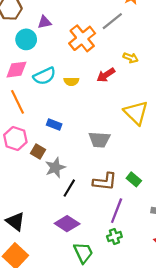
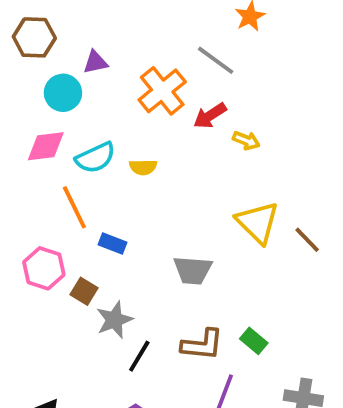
gray line: (112, 21) -> (216, 60), turned 75
yellow arrow: (131, 58) -> (246, 140), moved
red arrow: (106, 75) -> (210, 116), moved
orange line: (18, 102) -> (74, 207), moved

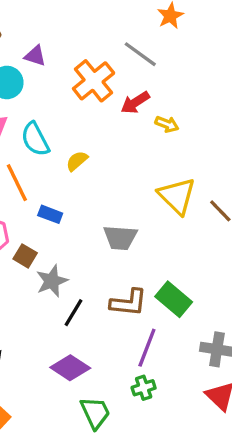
purple triangle: (95, 62) -> (35, 56), turned 30
cyan semicircle: (95, 158) -> (35, 139), turned 87
yellow semicircle: (143, 167) -> (77, 161), moved, turned 140
green rectangle: (254, 341) -> (174, 299), size x1.5

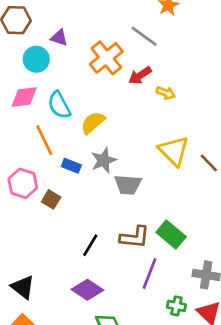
yellow semicircle: (77, 161) -> (93, 123), size x1.4
gray star: (52, 281) -> (104, 160), moved
green cross: (144, 388) -> (176, 306), moved, turned 30

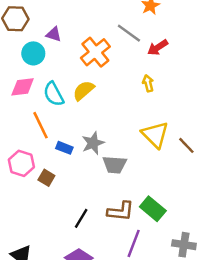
red arrow: (140, 75) -> (158, 47), moved
yellow arrow: (166, 93) -> (148, 83), turned -126
yellow semicircle: (93, 123) -> (84, 90), moved

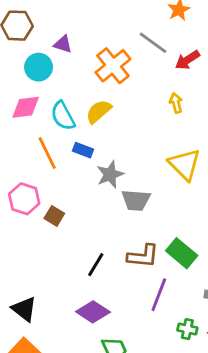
blue rectangle: (64, 148) -> (83, 150), moved

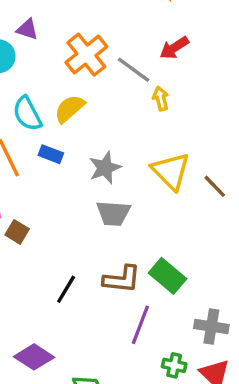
gray line: (153, 43) -> (134, 70), moved
gray star: (110, 174) -> (105, 168), moved
purple diamond: (93, 312) -> (34, 357), moved

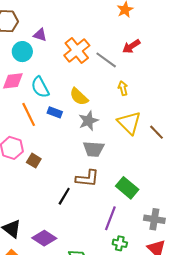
yellow arrow: (161, 98) -> (123, 88), moved
yellow semicircle: (69, 109) -> (79, 97), moved, turned -96
brown L-shape: (122, 279) -> (87, 178), moved
green cross: (174, 365) -> (120, 243), moved

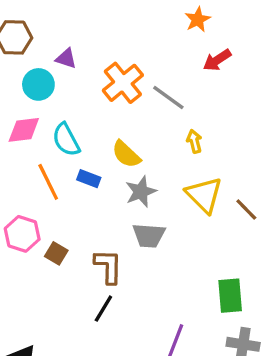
red arrow: (131, 46) -> (217, 60), moved
brown L-shape: (87, 178) -> (108, 266), moved, turned -95
green rectangle: (127, 188) -> (230, 296), moved, turned 45

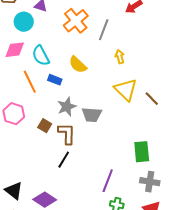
gray line: (168, 97) -> (104, 30), turned 75
gray star: (141, 192) -> (67, 107), moved
brown square: (56, 253) -> (45, 126), moved

